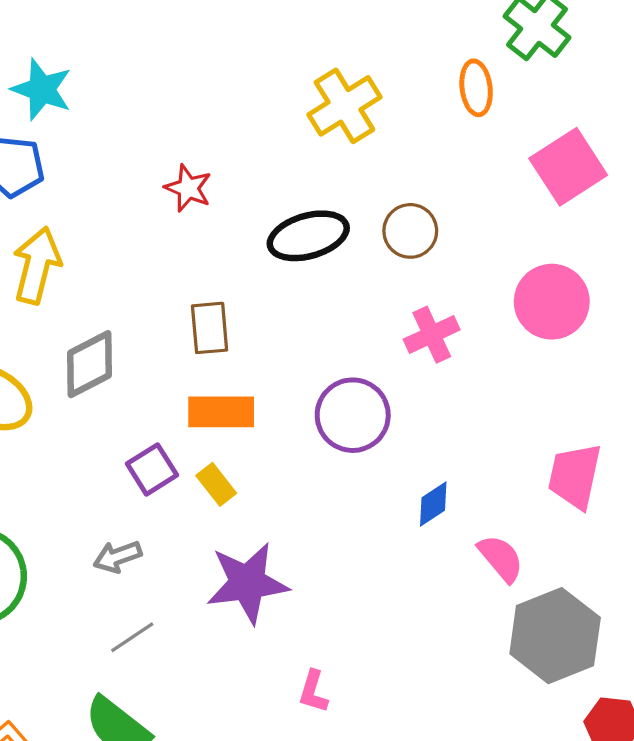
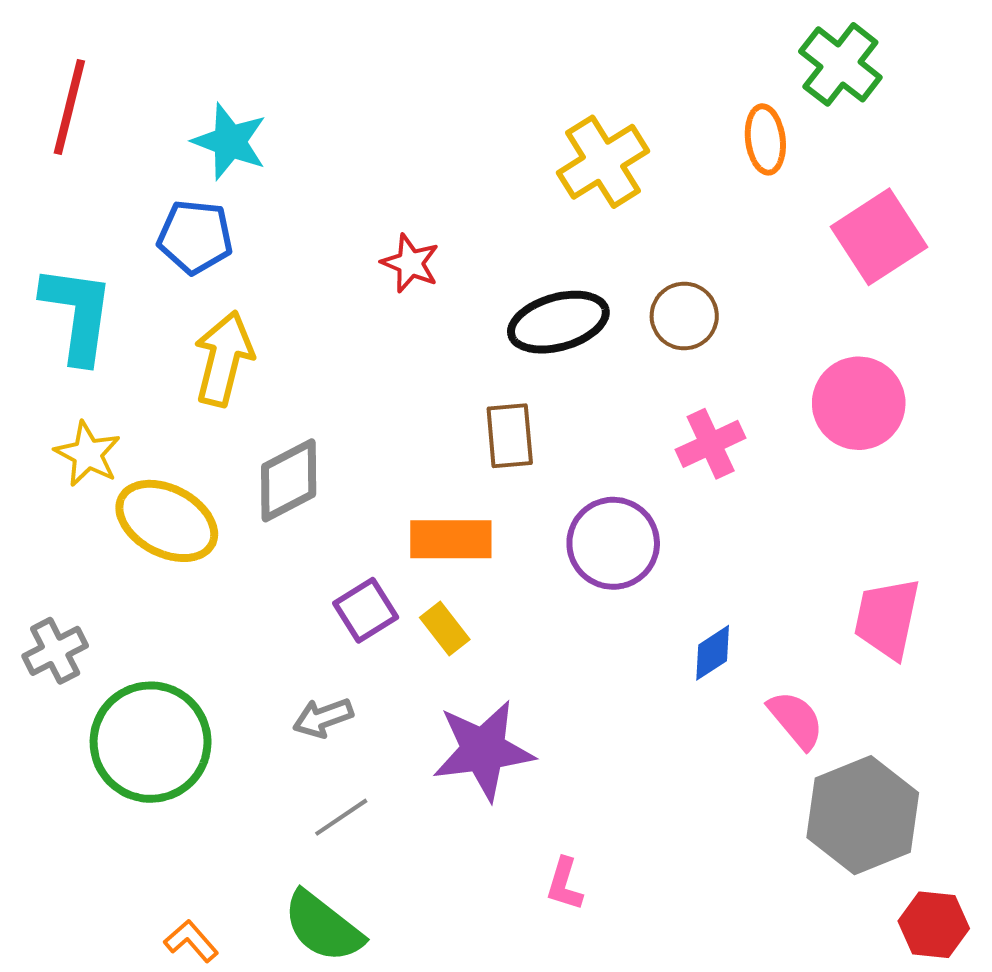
brown rectangle: (210, 328) -> (510, 436), moved

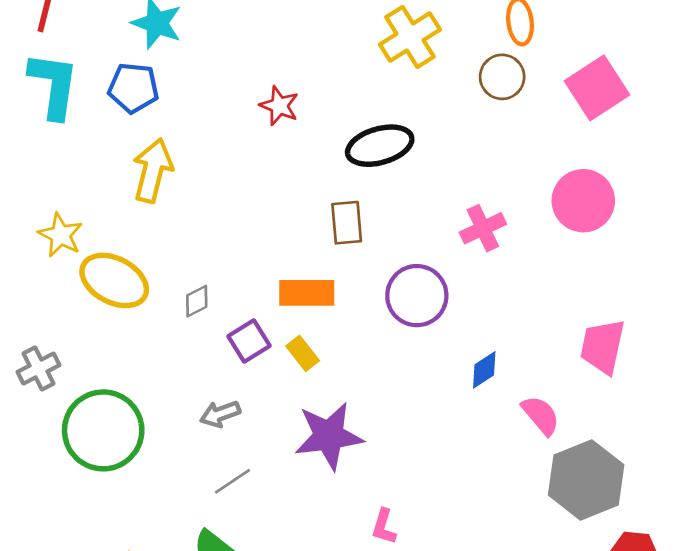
cyan L-shape: (77, 314) -> (54, 85), moved
brown circle: (684, 316) -> (502, 77), moved
gray diamond: (289, 480) -> (197, 301), moved, size x0.6

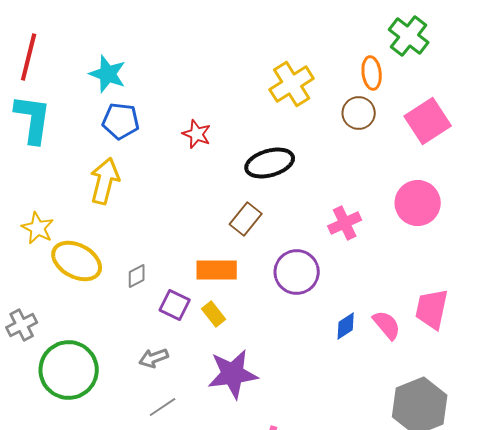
blue pentagon: (133, 88) -> (121, 121), moved
brown rectangle: (347, 223) -> (246, 219), turned 44
purple square: (249, 341) -> (175, 305), turned -32
pink semicircle: (541, 415) -> (387, 325), moved

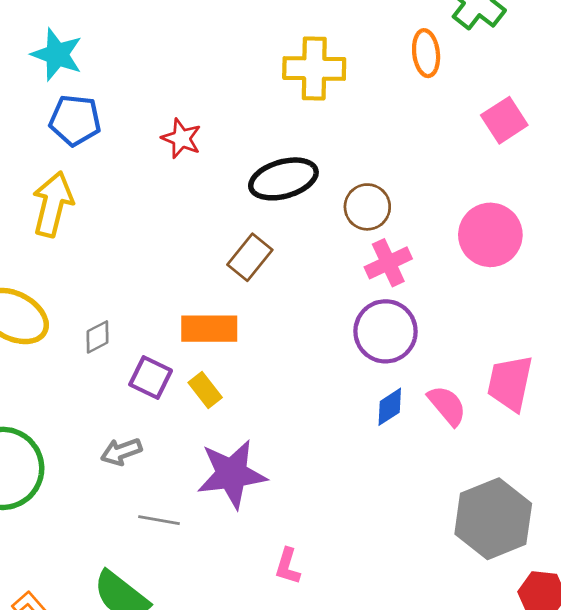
yellow cross: (292, 84) -> (314, 68), turned 33
brown circle: (359, 113) -> (367, 207), moved
pink square: (428, 121) -> (504, 120), size x0.7
purple circle: (297, 272) -> (386, 331), moved
gray line: (163, 407) -> (159, 520), moved, turned 44

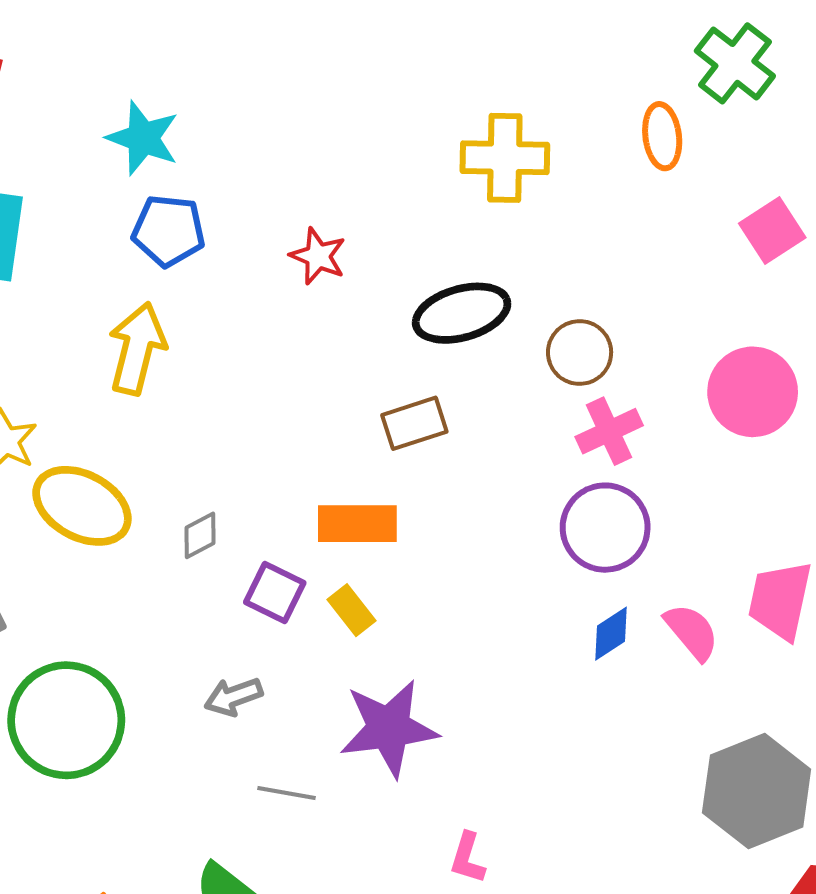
brown rectangle: (250, 257) -> (414, 423), turned 33

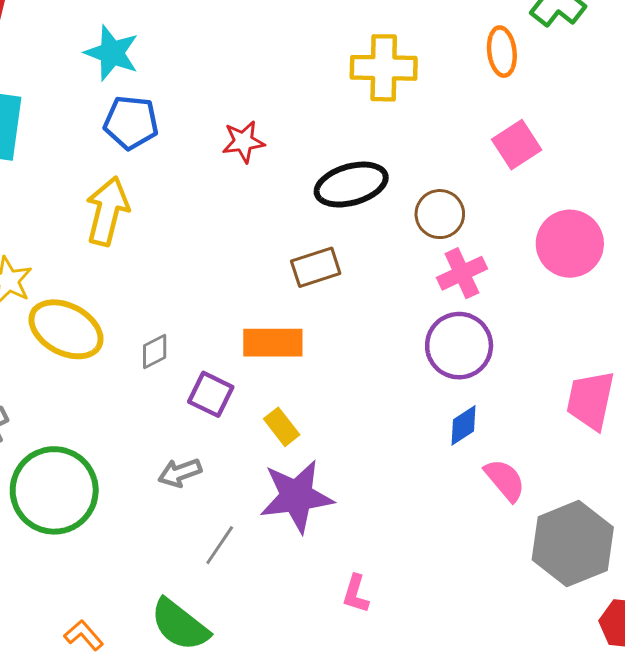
pink square: (772, 231) -> (517, 145), moved
red star: (318, 256) -> (243, 142), turned -30
yellow rectangle: (351, 610) -> (282, 427), moved
pink semicircle: (692, 632) -> (505, 480), moved
gray line: (287, 793) -> (220, 545), turned -66

